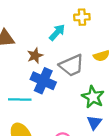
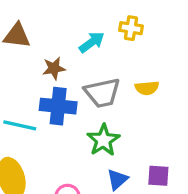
blue cross: (43, 81) -> (58, 106), turned -30
green star: (93, 97) -> (103, 140), moved

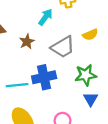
blue cross: (58, 106) -> (44, 77), moved
green star: (103, 140) -> (86, 75), moved, turned -30

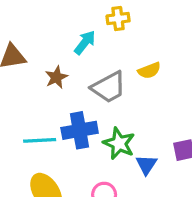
green star: (86, 75) -> (119, 143), moved, turned 30

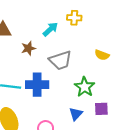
yellow semicircle: (149, 70) -> (102, 55), moved, turned 32
green star: (119, 143) -> (85, 87), moved

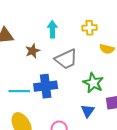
yellow cross: (74, 18) -> (89, 28), moved
cyan arrow: (50, 29) -> (52, 29), turned -42

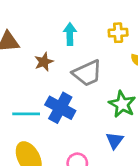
blue cross: (46, 86) -> (60, 108), turned 35

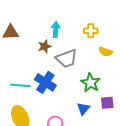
brown star: (44, 62) -> (45, 46), moved

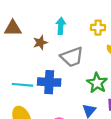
brown star: (45, 46) -> (40, 43), moved
blue cross: (45, 82) -> (49, 82), turned -30

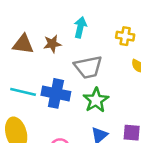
brown triangle: (13, 28) -> (23, 44), moved
green star: (97, 83) -> (96, 100), moved

